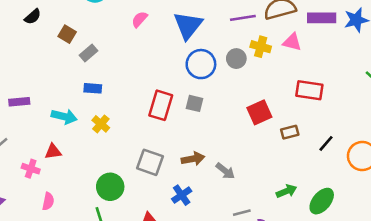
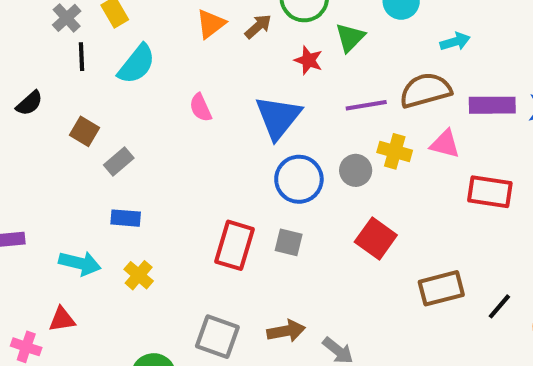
pink semicircle: (140, 19) -> (201, 108), turned -66
red rectangle: (309, 90) -> (490, 192), moved
red square: (259, 112) -> (376, 238), moved, turned -30
brown rectangle: (290, 132) -> (441, 288), size x1.5

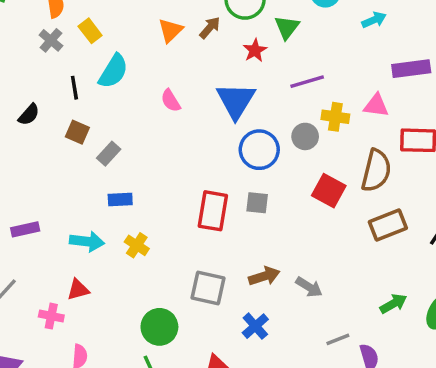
black line: (81, 57) -> (74, 88), moved
red star: (309, 60) -> (255, 50), turned 30
brown semicircle: (425, 90) -> (376, 171), moved, turned 126

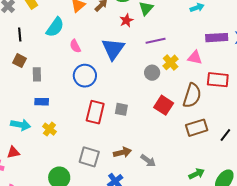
cyan semicircle: (113, 71) -> (55, 27), moved
yellow cross: (335, 117) -> (171, 62), turned 35
blue circle: (259, 150) -> (85, 76), moved
gray rectangle: (109, 154) -> (37, 74), turned -48

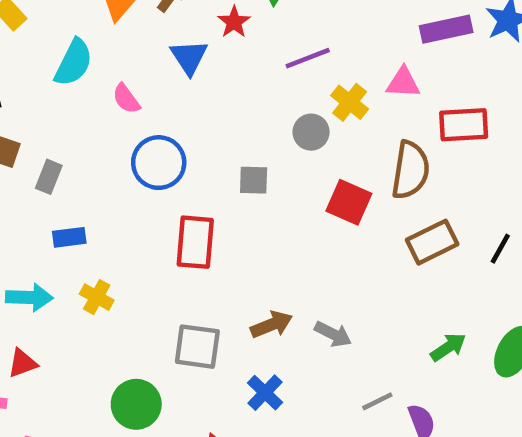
blue triangle: (113, 49) -> (189, 57), moved, size x0.7
gray rectangle: (37, 74) -> (49, 177), turned 32
gray square: (121, 109) -> (254, 180), moved

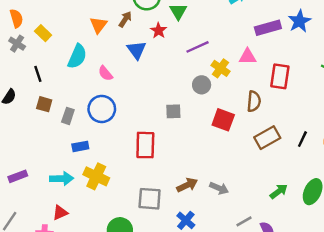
red rectangle: (464, 125) -> (280, 76), turned -75
blue circle: (159, 163) -> (102, 109), moved
brown semicircle: (410, 170) -> (254, 101), size x0.7
yellow cross: (97, 297) -> (96, 176), size x1.5

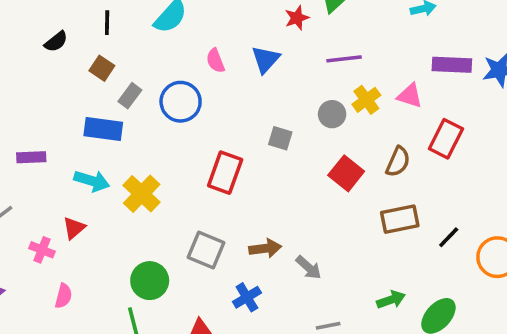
blue triangle: (136, 50) -> (266, 59), moved
pink semicircle: (105, 73) -> (215, 61), moved
blue rectangle: (80, 146) -> (103, 129), moved, size x1.5
red triangle: (60, 213) -> (74, 228), turned -35

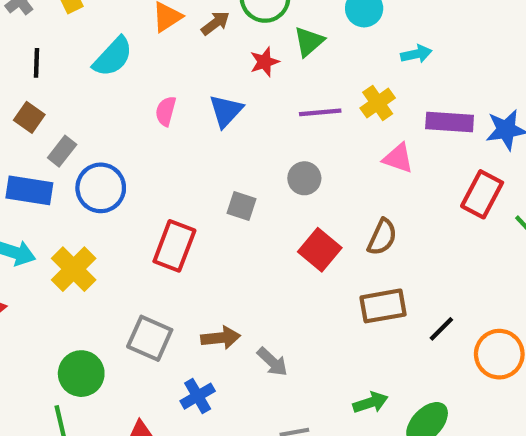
pink semicircle: (215, 61) -> (166, 111), turned 35
yellow cross: (366, 100) -> (378, 103), moved
blue circle: (181, 102) -> (101, 188), moved
red rectangle: (446, 139) -> (482, 194), moved

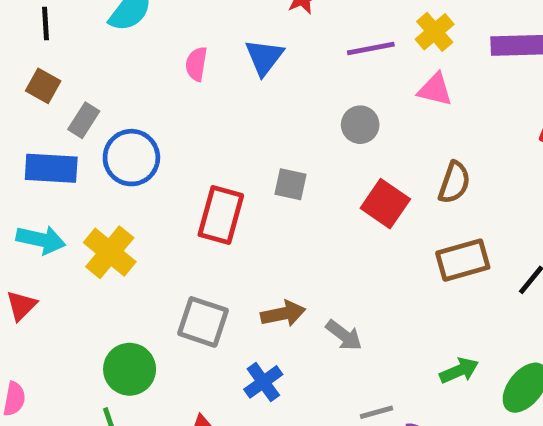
pink triangle: (398, 158) -> (435, 90), moved
gray square: (242, 206) -> (291, 184), moved

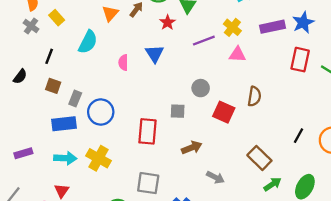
black line: (45, 23) -> (49, 56), turned 35
gray circle: (360, 125) -> (201, 88), moved
brown rectangle: (463, 260) -> (259, 158), moved, turned 70
brown arrow: (283, 314) -> (192, 148), moved

